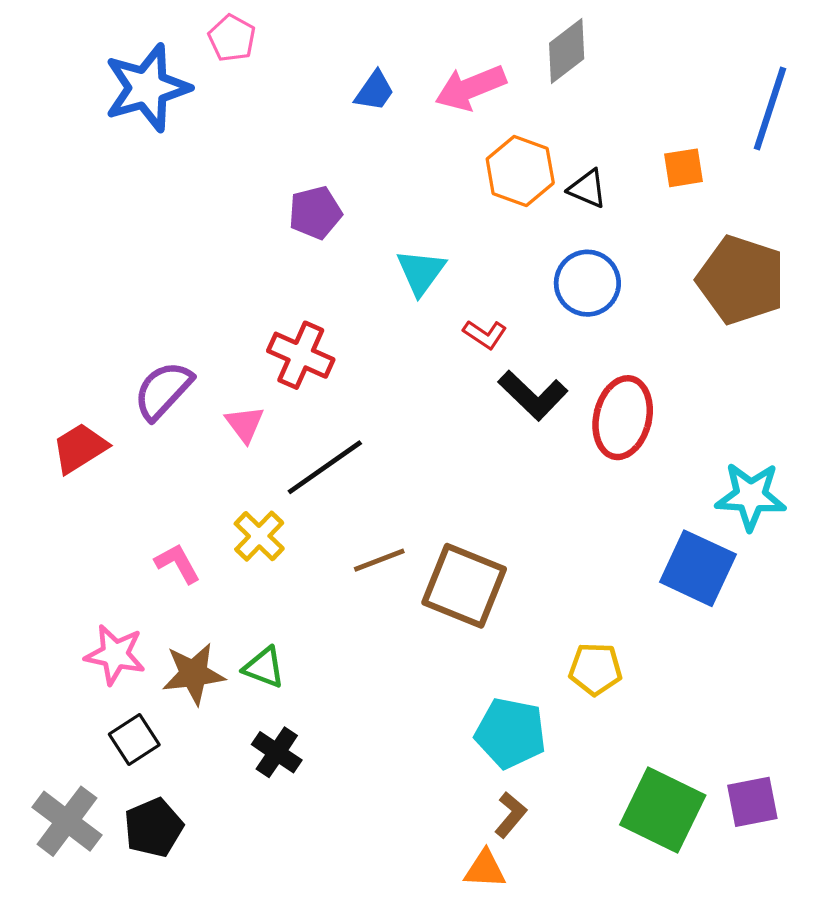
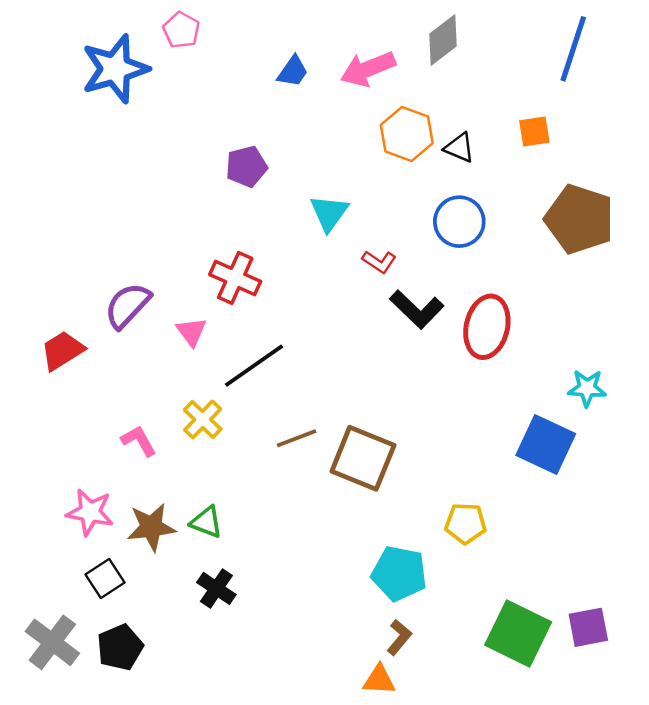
blue line: (770, 109) -> (573, 49), moved
cyan star: (751, 496) -> (587, 388), size x0.7

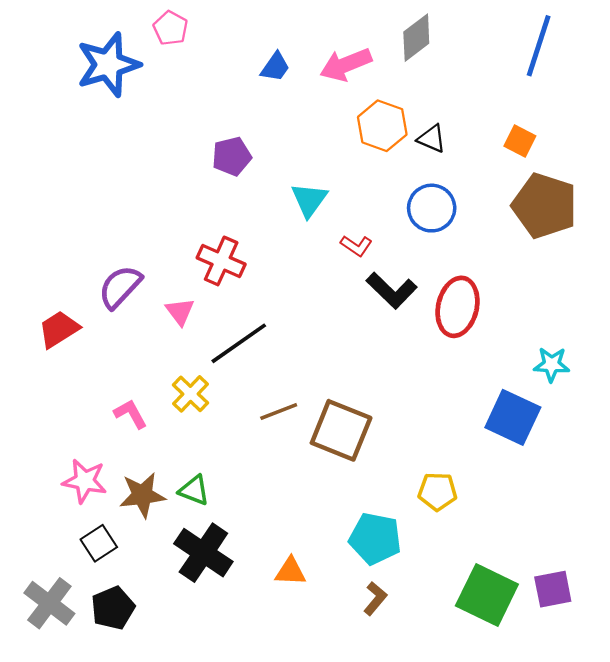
orange square: (534, 131) -> (520, 141), moved, turned 36
black cross: (216, 588) -> (203, 553), size x1.6
orange triangle: (379, 680) -> (290, 571), moved

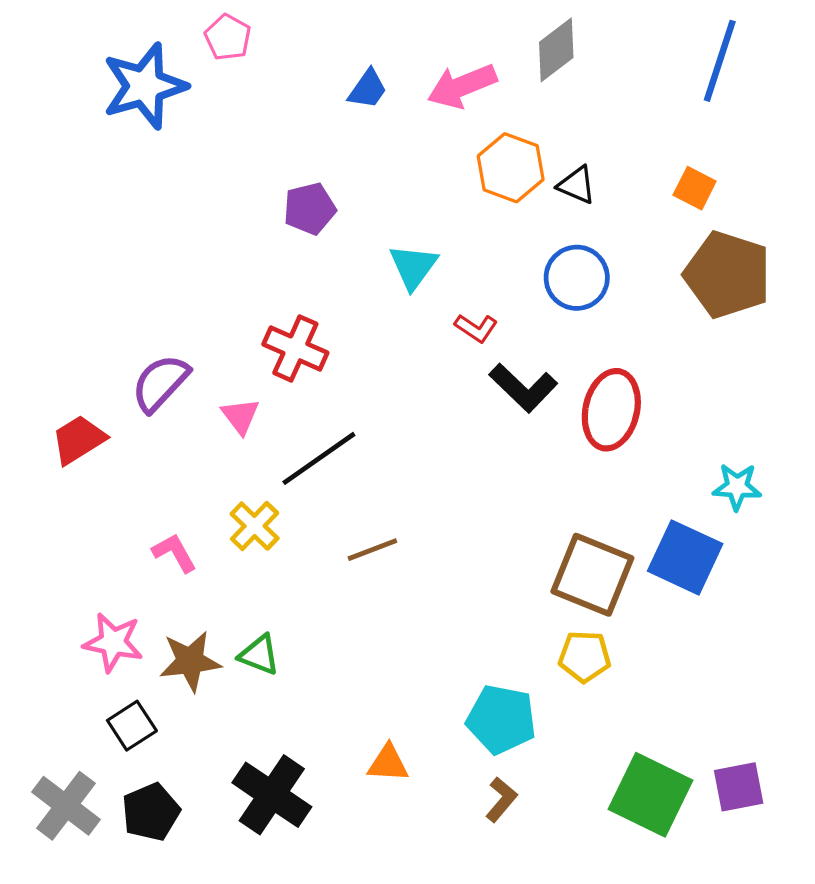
brown square: (341, 430) -> (592, 575), moved
black cross: (203, 553) -> (272, 795), moved

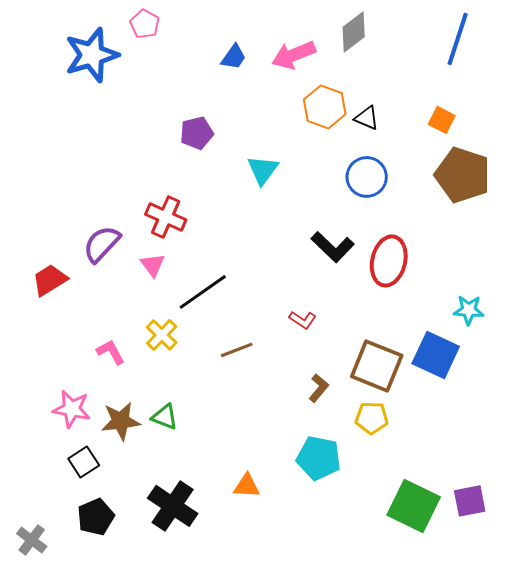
red L-shape: (476, 328) -> (303, 320), moved
red cross: (295, 348) -> (166, 217), moved
brown L-shape: (501, 799) -> (319, 388), moved
gray cross: (66, 806) -> (32, 540), moved, size x0.7

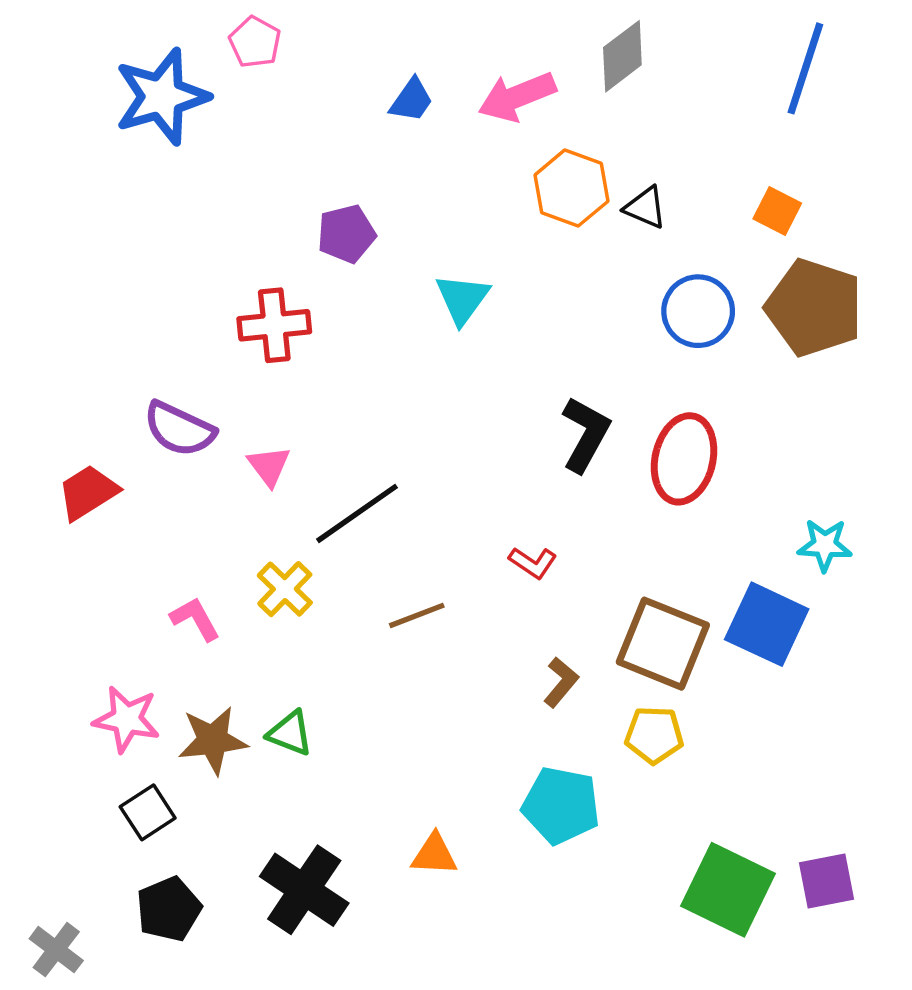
blue circle: (367, 177) -> (698, 311), moved
red cross: (166, 217) -> (274, 325), moved, turned -30
purple semicircle: (102, 244) -> (179, 429), turned -108
black L-shape: (333, 247) -> (586, 434), turned -105

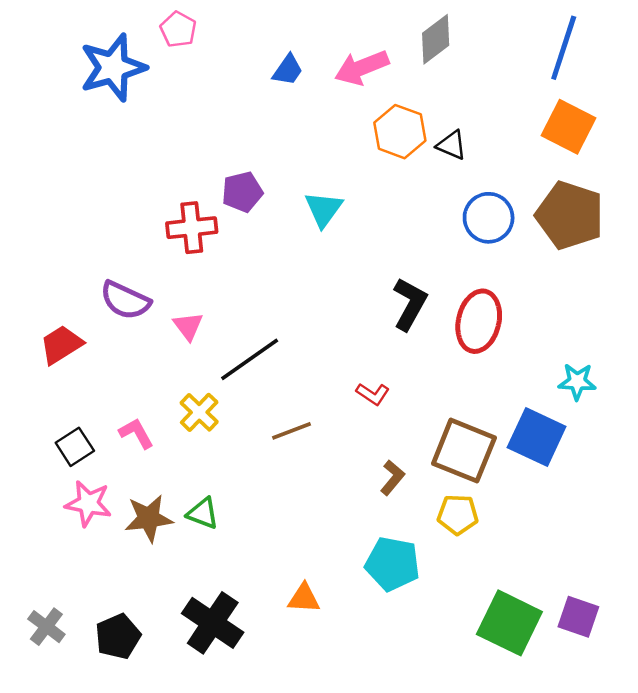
orange square: (777, 211) -> (569, 127), moved, size x1.6
purple pentagon: (346, 234) -> (242, 192), moved
black square: (148, 812) -> (75, 447), moved
purple square: (826, 881) -> (578, 617), turned 30
gray cross: (56, 950) -> (46, 627), moved

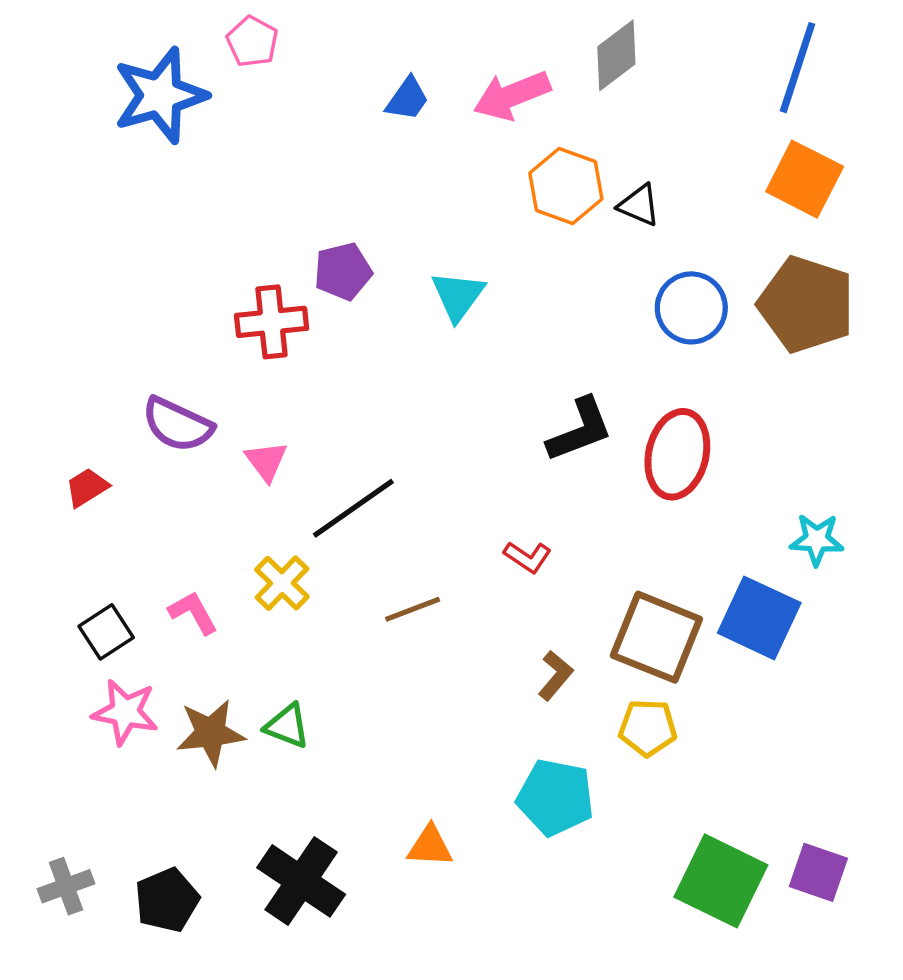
black L-shape: (410, 304) -> (580, 430), turned 40
red trapezoid: (61, 345) -> (87, 487), size x0.7
gray cross: (46, 627) -> (66, 886), turned 33

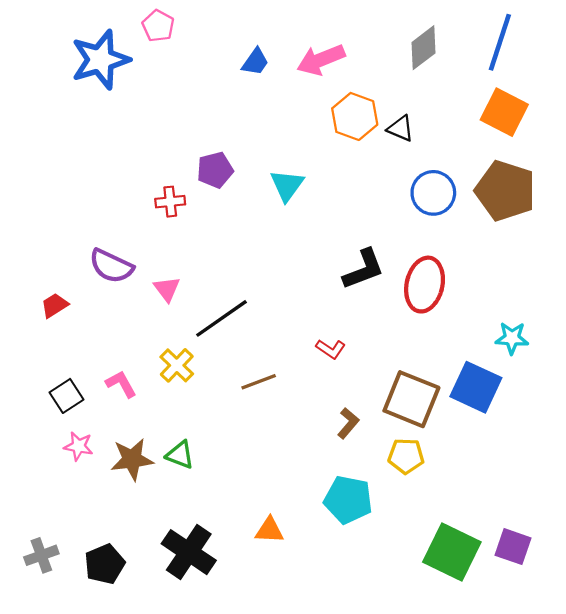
gray diamond: (616, 55) -> (423, 48), moved
red cross: (272, 322) -> (170, 202), size x0.7
pink star: (125, 712) -> (78, 446), size x0.7

